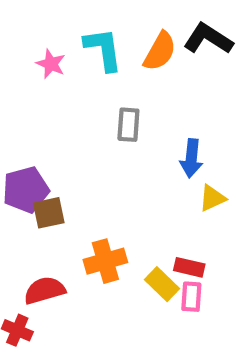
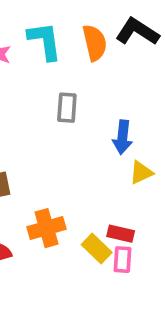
orange semicircle: (160, 51) -> (95, 43), turned -42

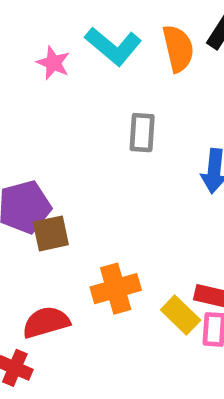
cyan L-shape: (45, 41) -> (113, 46), turned 138

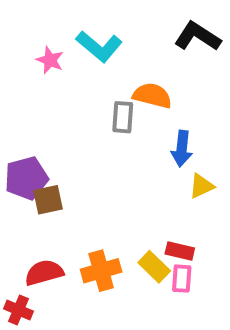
orange semicircle: (178, 48) -> (152, 96), moved, turned -63
orange cross: (116, 289) -> (101, 271), moved

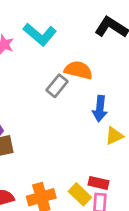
gray rectangle: (123, 117) -> (57, 86), turned 35

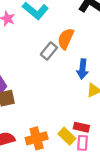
orange semicircle: (78, 70) -> (66, 39), turned -80

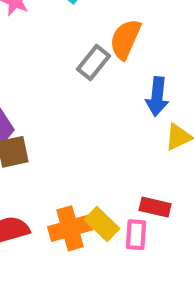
yellow rectangle: (67, 136) -> (102, 224), moved
pink rectangle: (82, 143) -> (136, 235), moved

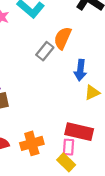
red rectangle: (155, 207) -> (79, 132), size x1.6
yellow rectangle: (102, 224) -> (66, 162), moved

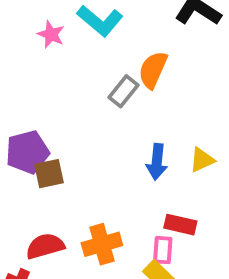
blue arrow: (80, 70) -> (157, 162), moved
red rectangle: (79, 132) -> (180, 225), size x0.7

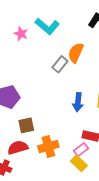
brown square: (49, 174) -> (26, 125), moved
pink rectangle: (163, 250) -> (81, 150), turned 48

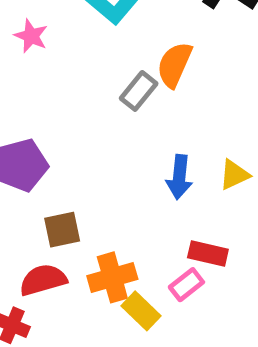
pink star: (21, 34) -> (31, 36), moved
yellow rectangle: (79, 163) -> (141, 311), moved

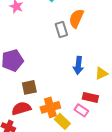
gray rectangle: (139, 91) -> (61, 29), turned -56
yellow triangle: (234, 175) -> (101, 73), moved
pink rectangle: (186, 285) -> (81, 110), turned 72

